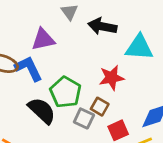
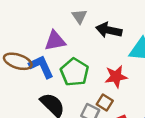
green pentagon: (65, 92) -> (75, 72), moved

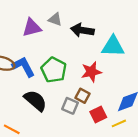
gray triangle: (79, 16) -> (55, 19), turned -32
purple triangle: (55, 41) -> (32, 28), moved

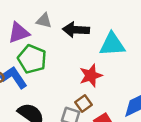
green pentagon: (54, 70) -> (32, 59), moved
brown square: (83, 96) -> (84, 103), turned 32

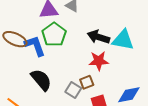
black arrow: (76, 30) -> (98, 37), moved

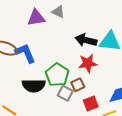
green pentagon: (54, 35) -> (57, 75), moved
black semicircle: (41, 80) -> (34, 86), turned 135

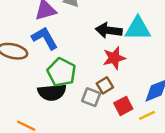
blue L-shape: (25, 53) -> (45, 38), moved
green pentagon: (57, 75) -> (62, 72), moved

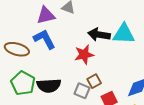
red star: (114, 58) -> (84, 55), moved
green pentagon: (62, 72) -> (23, 83), moved

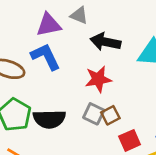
black arrow: (99, 35) -> (105, 42), moved
gray square: (82, 91) -> (94, 114), moved

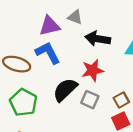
brown square: (110, 115) -> (121, 100), moved
black semicircle: (49, 119) -> (65, 90), moved, turned 140

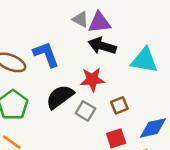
purple triangle: (50, 26) -> (99, 22), moved
brown square: (121, 100) -> (119, 105), moved

